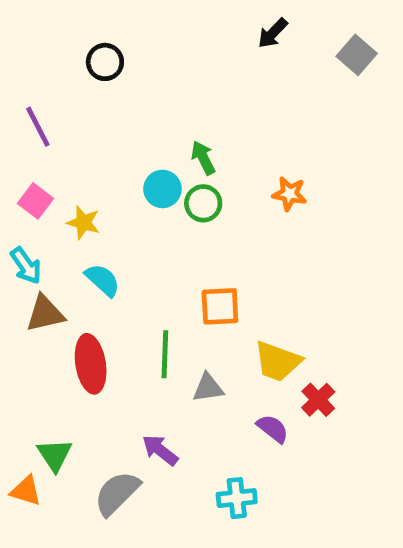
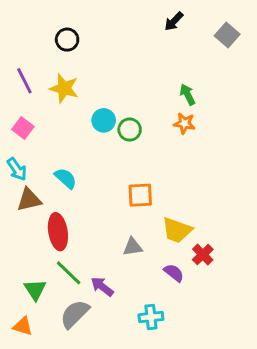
green arrow: (203, 158) -> (188, 94), moved
yellow star: (83, 222) -> (64, 88), moved, size x1.4
green line: (165, 354) -> (69, 273), moved, turned -48
orange triangle: (26, 491) -> (23, 326), moved

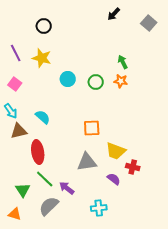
green circle: (130, 130) -> (96, 82), moved
gray triangle: (133, 247) -> (87, 162), size x1.5
red cross: (203, 255) -> (133, 167), turned -32

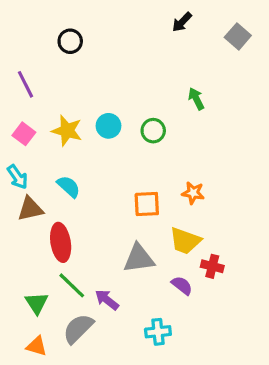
yellow star: (42, 58) -> (67, 131), moved
orange star: (121, 81) -> (193, 193), moved
orange triangle: (15, 214) -> (37, 346), moved

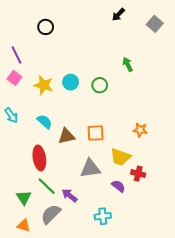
pink square: (24, 134) -> (14, 78), moved
orange star: (193, 193) -> (140, 130), moved
brown triangle: (30, 209) -> (66, 136), moved

